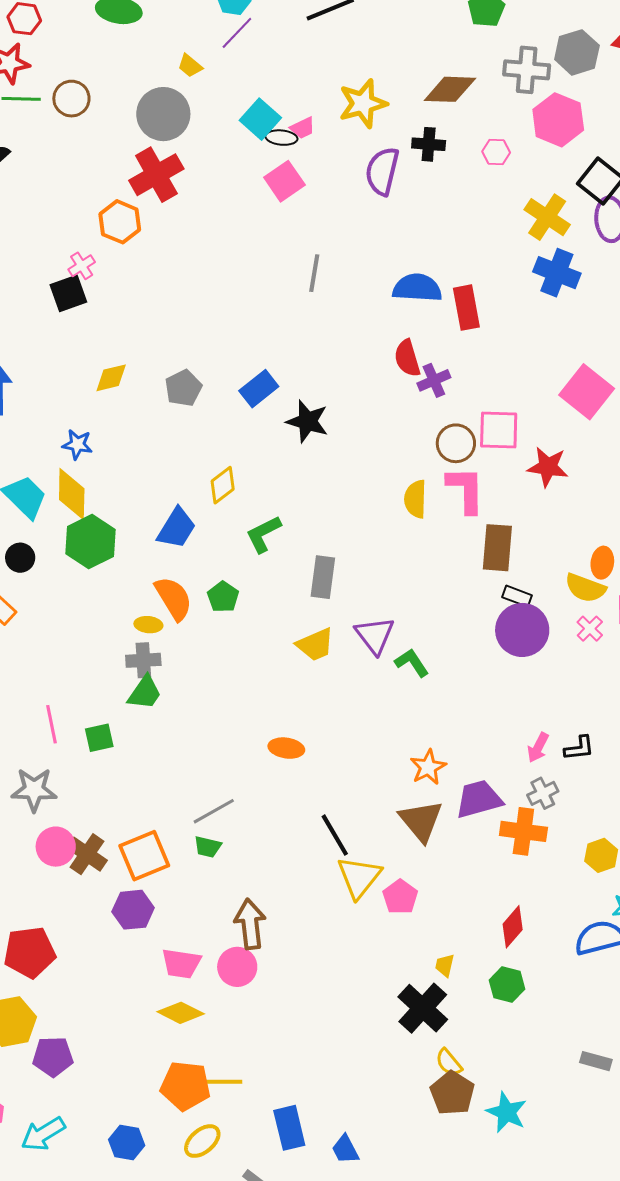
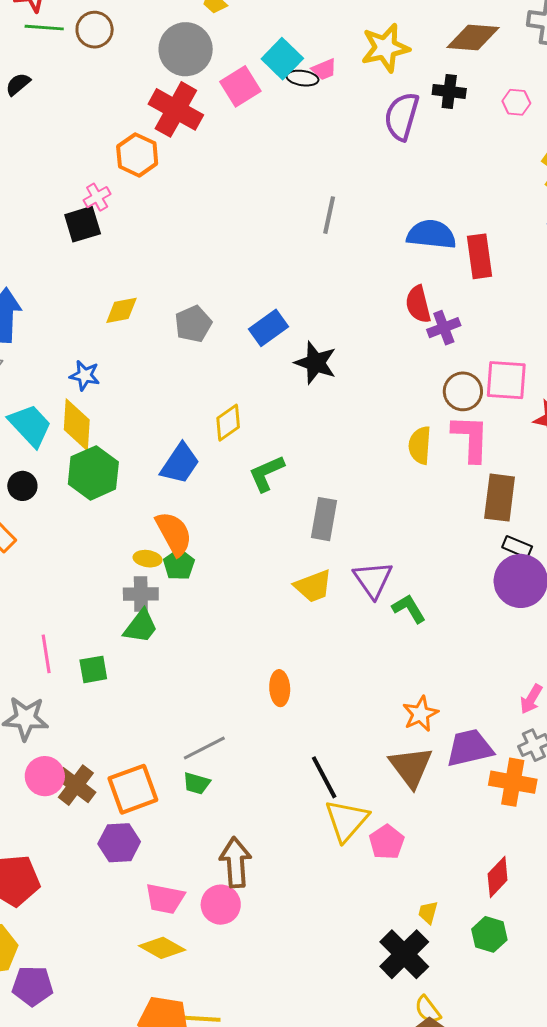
red cross: (156, 175) -> (176, 109), turned -34
pink square: (284, 181) -> (240, 86), moved
green pentagon: (223, 597) -> (179, 565), moved
orange ellipse: (286, 748) -> (280, 688), turned 76

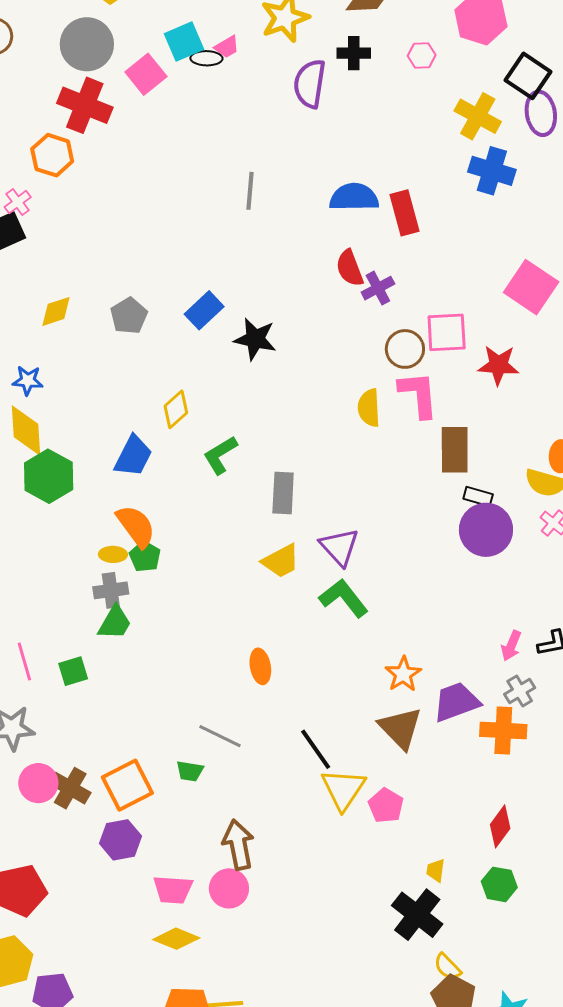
cyan square: (282, 59) -> (184, 42), turned 30
green L-shape: (409, 609) -> (344, 598), moved, size x1.4
gray line: (204, 748) -> (220, 736), moved, turned 60

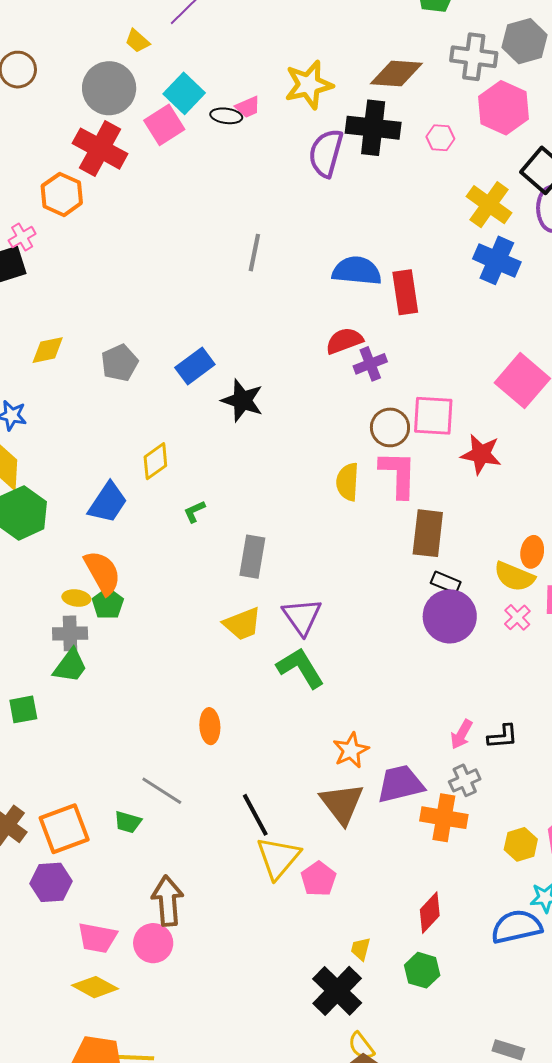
cyan square: (184, 42) -> (184, 93), moved, turned -30
black cross: (354, 53) -> (373, 128), size x1.6
red semicircle: (350, 268) -> (344, 341), turned 84
green L-shape: (220, 455) -> (194, 512), size x0.6

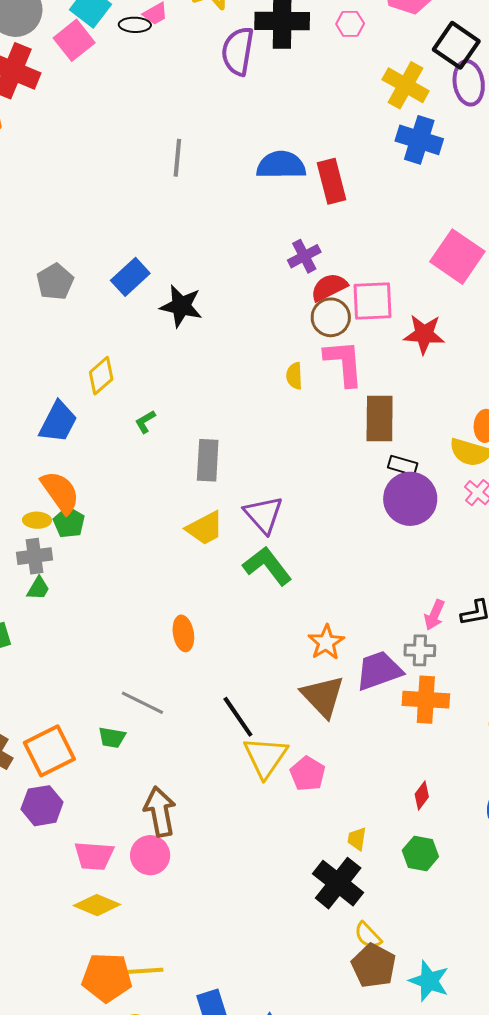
red semicircle: (344, 341) -> (329, 287), moved
yellow semicircle: (348, 482) -> (294, 376), size x0.7
green trapezoid: (70, 666) -> (38, 588), size x0.7
gray cross: (465, 780) -> (420, 650), moved, turned 32
red diamond: (430, 913) -> (422, 796), size x0.7

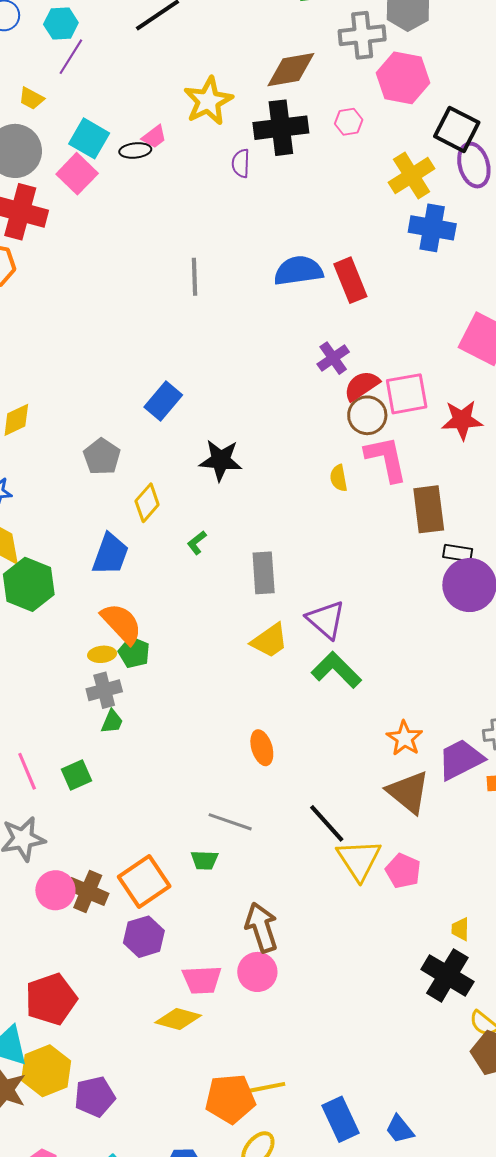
purple semicircle: (238, 51) -> (241, 163), size x0.6
yellow cross: (406, 85) -> (412, 176), turned 36
gray pentagon: (55, 282) -> (102, 457), moved
black star: (181, 306) -> (221, 460), moved
yellow diamond: (97, 905) -> (178, 1019), moved

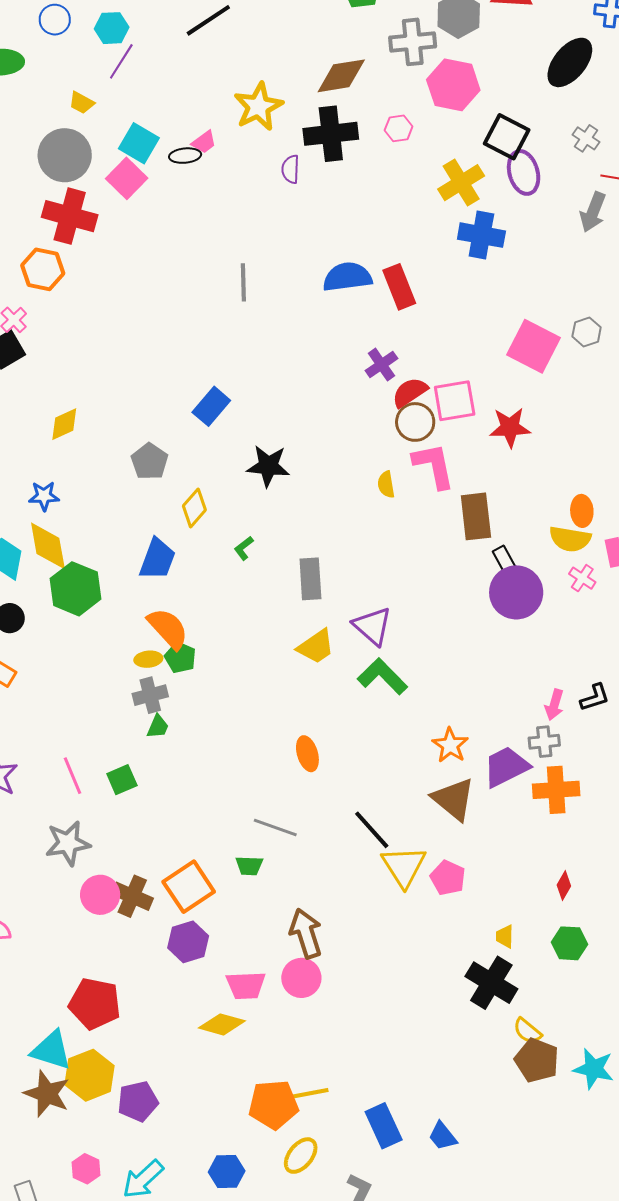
black rectangle: (458, 553) -> (505, 560), turned 52
red pentagon: (51, 999) -> (95, 1004), turned 30

